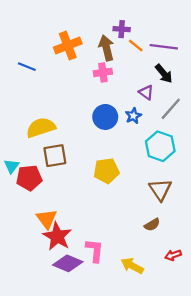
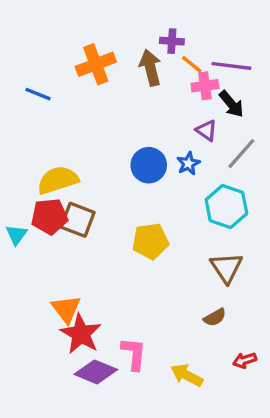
pink cross: (103, 72) -> (205, 86), moved
brown square: (55, 156) -> (78, 220), turned 30
red pentagon: (29, 178) -> (50, 216), moved

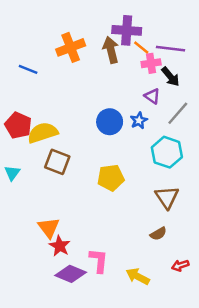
purple cross: (172, 41) -> (127, 30), size x1.6
red pentagon: (50, 216) -> (18, 125), moved, turned 30
red star: (81, 334) -> (60, 246), size x0.7

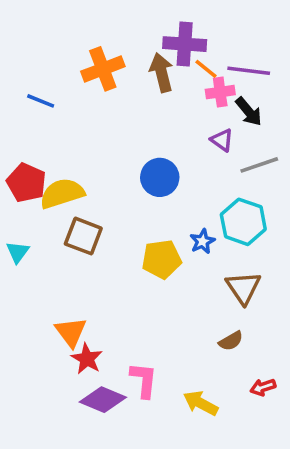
gray line: (178, 113) -> (259, 165), turned 30
blue star: (139, 121) -> (202, 241), moved

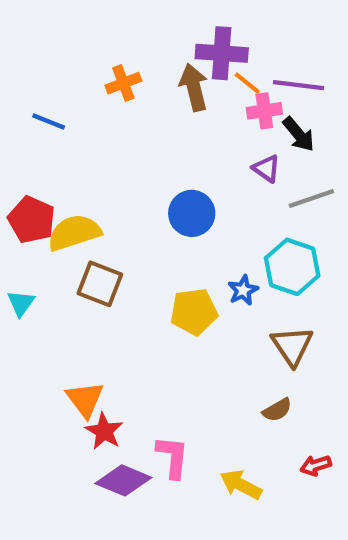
orange cross: (103, 69) -> (123, 83), size x0.7

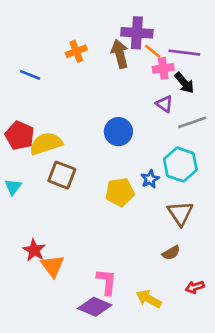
orange triangle: (85, 399) -> (53, 266), moved
red star: (104, 431) -> (34, 250), moved
purple diamond: (123, 480) -> (95, 307), moved

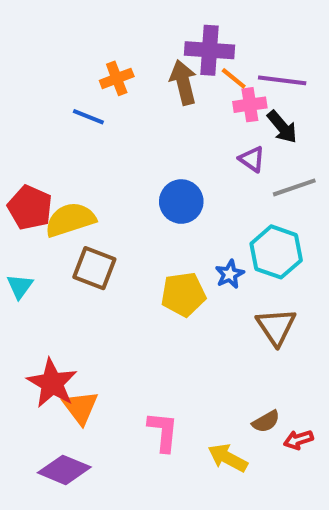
blue line: (30, 75) -> (88, 117), moved
red star: (34, 250) -> (52, 383), size x1.4
brown semicircle: (171, 253) -> (266, 422), moved
purple diamond: (95, 307) -> (64, 470), moved

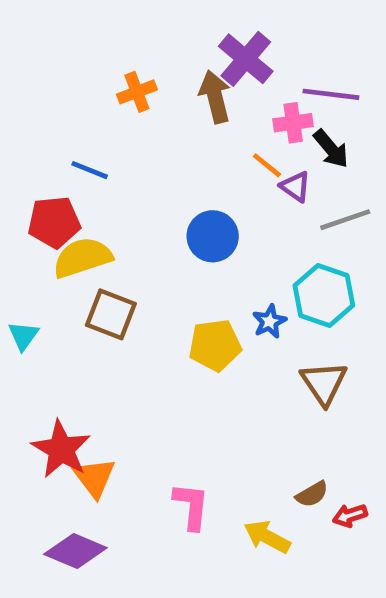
purple cross: (210, 50) -> (246, 59), turned 36
orange line: (234, 78) -> (267, 165), moved
blue line: (88, 117) -> (90, 170), moved
red pentagon: (30, 208) -> (54, 222), moved, turned -30

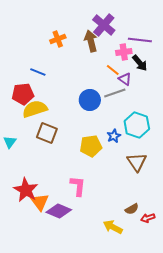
gray line: (345, 220) -> (115, 93), moved
pink L-shape: (191, 506) -> (78, 186), moved
purple diamond: (75, 551) -> (59, 211), moved

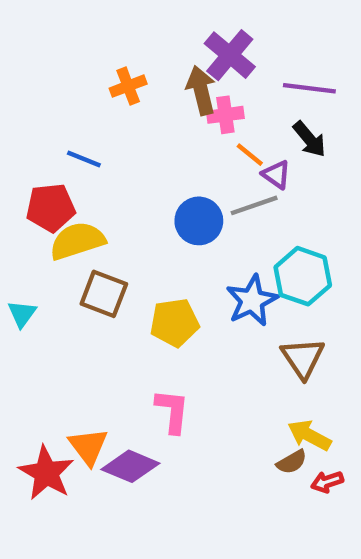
pink cross: (124, 52) -> (225, 115), moved
blue star: (114, 136) -> (252, 301), size x1.6
yellow pentagon: (91, 146) -> (175, 323), moved
red star: (26, 190) -> (46, 473), moved
yellow arrow: (113, 227) -> (309, 435), moved

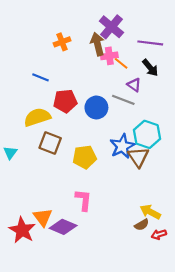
orange line: (250, 155) -> (121, 63), moved
gray line: (254, 205) -> (123, 100), turned 40
red pentagon: (51, 208) -> (65, 101), moved
brown triangle: (303, 358) -> (138, 157), moved

